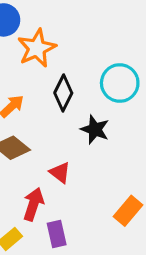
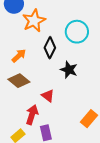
cyan circle: (120, 83) -> (77, 32), moved

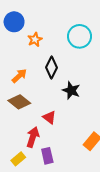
orange star: (34, 21) -> (35, 39), size x0.6
cyan circle: (77, 32) -> (80, 36), moved

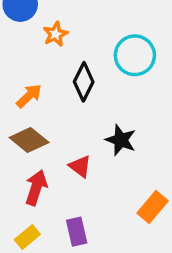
cyan circle: (80, 36) -> (135, 55), moved
black star: (71, 90) -> (121, 140), moved
red arrow: (33, 137) -> (36, 188), moved

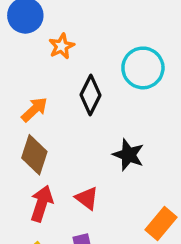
brown diamond: (29, 140) -> (34, 155), turned 69
red triangle: (80, 166) -> (87, 198), moved

